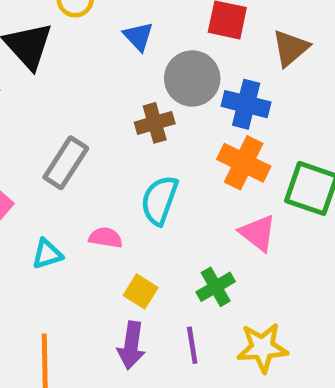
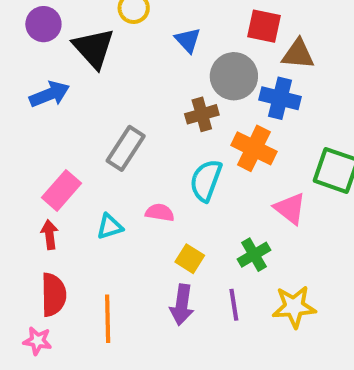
brown triangle: (291, 48) -> (298, 54), moved, turned 45
orange cross: (244, 163) -> (254, 148), moved

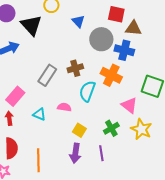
brown cross: (202, 114) -> (75, 68), moved
cyan triangle: (110, 227) -> (39, 114), turned 40
yellow star: (294, 307) -> (141, 129), moved, turned 30

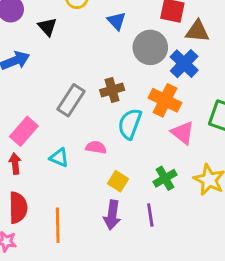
black triangle: (31, 25) -> (47, 27), size x0.6
blue cross: (124, 50) -> (184, 64), turned 30
pink triangle: (129, 105) -> (183, 133), moved

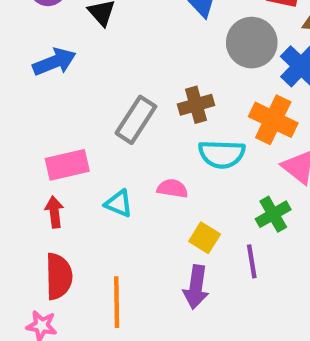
cyan semicircle: (130, 124) -> (222, 154), turned -108
pink rectangle: (24, 131) -> (67, 165), turned 36
green cross: (165, 178) -> (273, 214), moved
purple line: (150, 215) -> (252, 261), moved

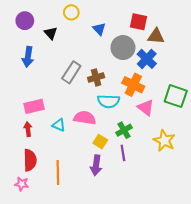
blue arrow: (54, 62) -> (28, 57), turned 120
gray rectangle: (136, 120) -> (71, 72), moved
pink semicircle: (172, 188) -> (85, 118), size x1.5
green cross: (273, 214) -> (124, 130), moved

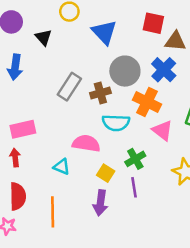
blue triangle: (99, 29) -> (104, 32), size x1.5
gray circle: (123, 48) -> (125, 71), moved
cyan triangle: (59, 125) -> (62, 167), moved

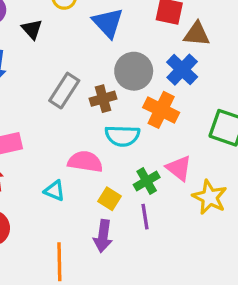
pink triangle: (162, 130) -> (179, 168), moved
orange line: (53, 212) -> (59, 262), moved

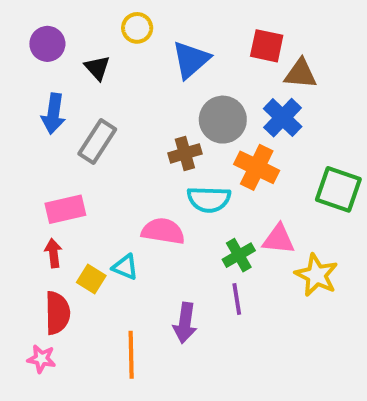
blue triangle: (108, 23) -> (191, 60), turned 32
gray rectangle: (64, 91) -> (97, 142), moved
pink triangle: (179, 168) -> (279, 239), turned -32
yellow square: (109, 199) -> (91, 279), moved

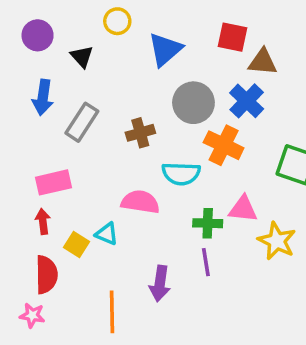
brown cross: (185, 153) -> (140, 133), moved
green cross: (239, 255) -> (208, 223), turned 32

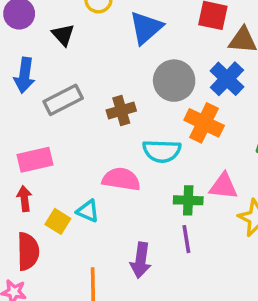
gray rectangle: (82, 122) -> (63, 100), turned 30

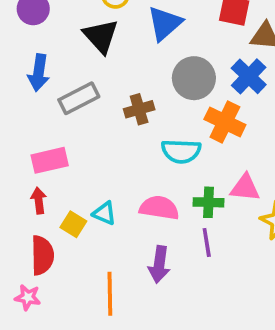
black triangle: (63, 35) -> (101, 36), moved, size x1.5
pink semicircle: (121, 179) -> (159, 208), moved

